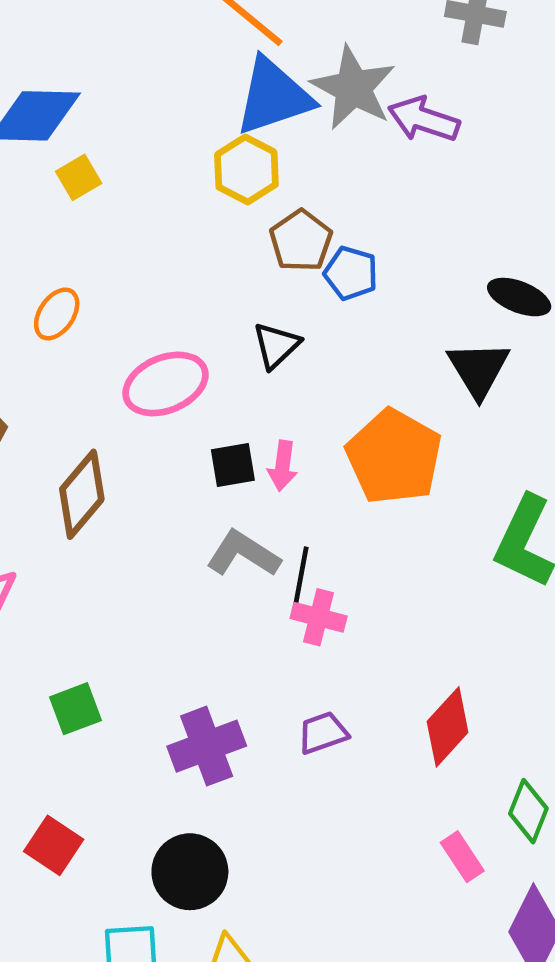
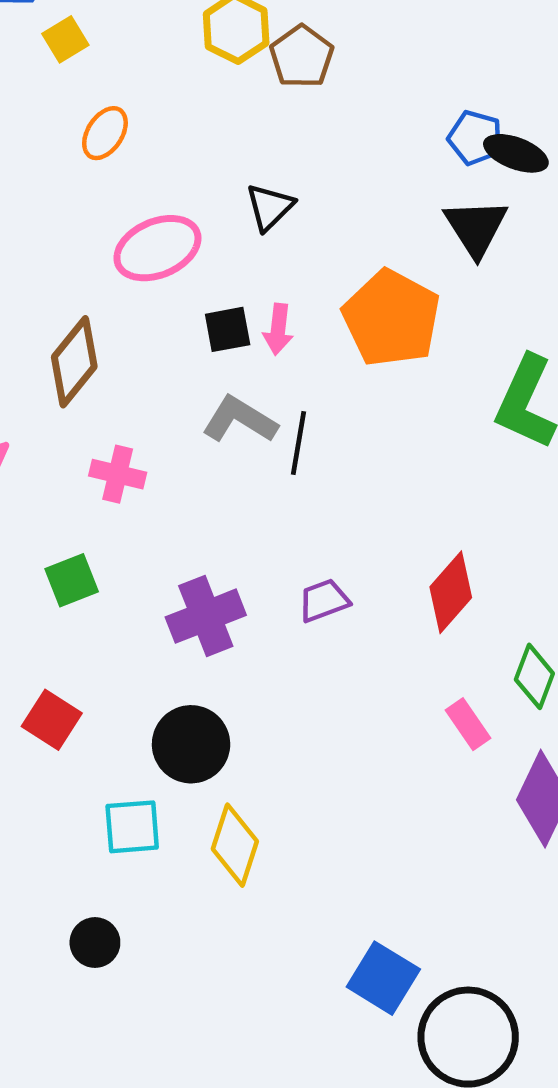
brown pentagon: (301, 241) -> (302, 57), moved
blue pentagon: (351, 273) -> (475, 138), moved
orange ellipse: (57, 314) -> (105, 133), moved
pink cross: (319, 617) -> (118, 474), moved

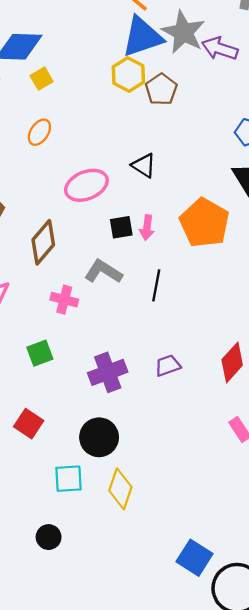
orange ellipse: (105, 133) -> (39, 132), moved
black triangle: (270, 207) -> (144, 165), turned -44
gray L-shape: (240, 420) -> (103, 272), moved

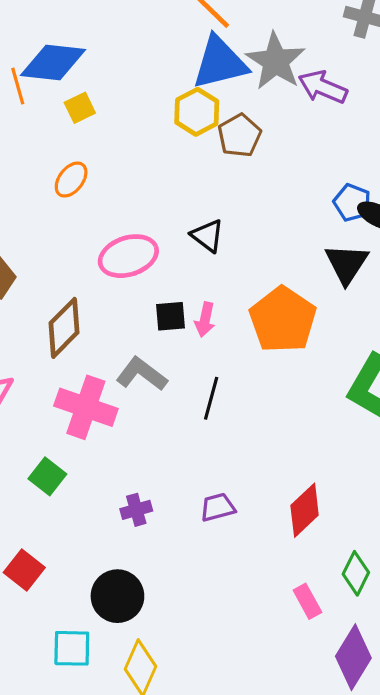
pink cross: (64, 300) -> (86, 407), size x1.6
green square: (40, 353) -> (47, 476), turned -36
purple cross: (108, 372) -> (136, 510), size x0.6

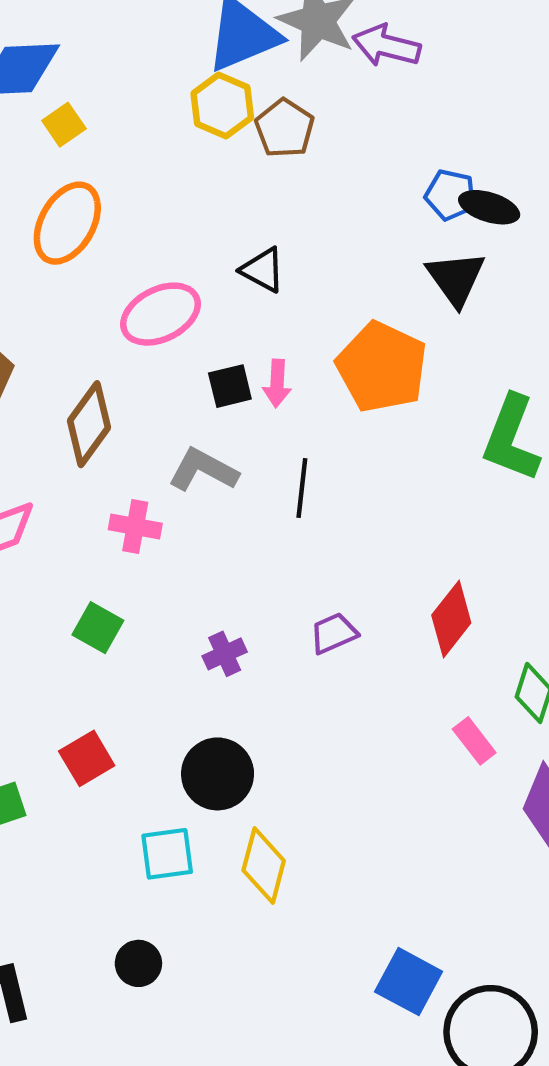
orange ellipse: (71, 180) -> (67, 223), size x1.6
pink cross: (86, 407) -> (135, 526), size x0.6
red square: (24, 570) -> (87, 758), turned 30

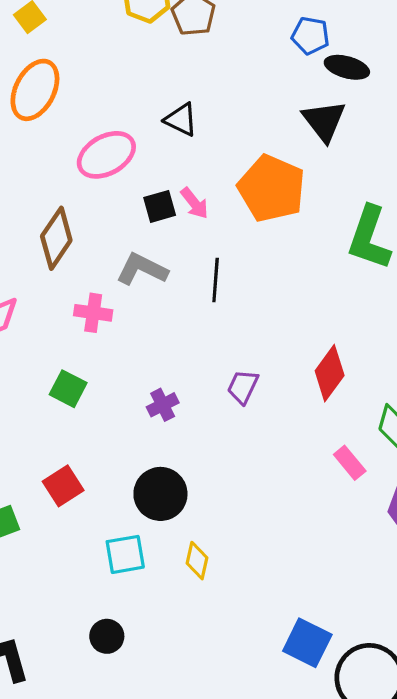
blue pentagon: (450, 195) -> (310, 36), moved
pink arrow: (277, 383) -> (194, 203), turned -40
purple trapezoid: (334, 633) -> (243, 387), turned -39
yellow diamond: (264, 865) -> (197, 561), size x0.7

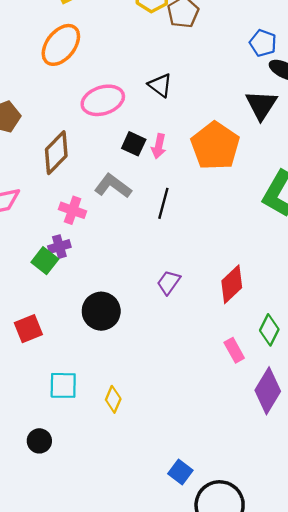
pink arrow: (194, 203) -> (159, 146), turned 40
black square: (160, 206) -> (134, 144), turned 30
purple cross: (163, 405) -> (59, 247), moved
black circle: (160, 494) -> (101, 311), moved
blue square: (307, 643) -> (180, 472), size x0.7

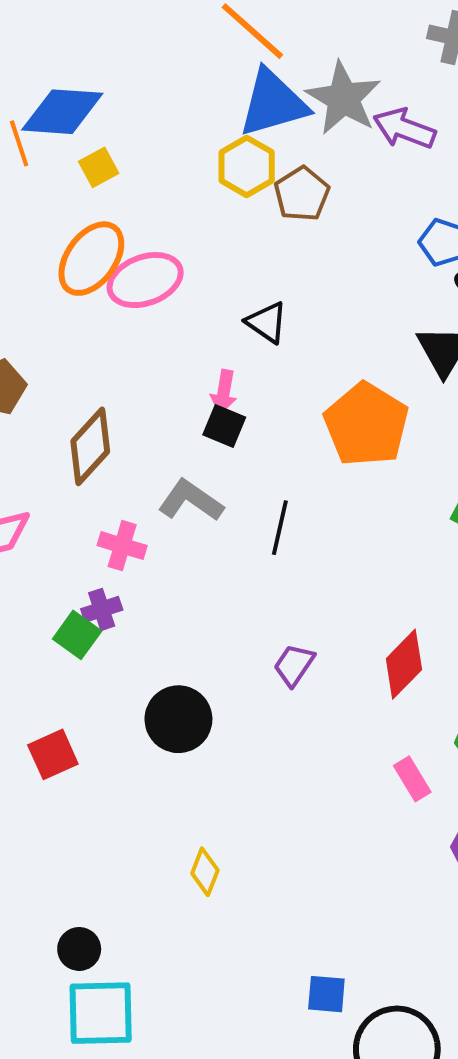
pink ellipse: (103, 100) -> (145, 280), moved
pink arrow: (159, 146) -> (224, 392), moved
cyan square: (63, 385) -> (101, 1013), moved, size x1.4
blue square: (180, 472) -> (326, 994), turned -30

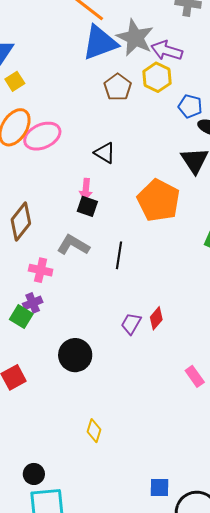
yellow hexagon: (247, 166) -> (157, 77), moved
red diamond: (404, 664) -> (156, 318), moved, size x0.7

